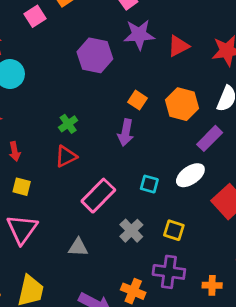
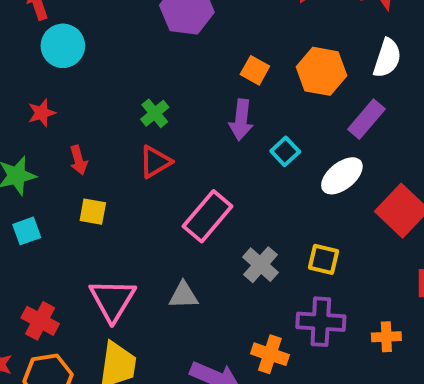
cyan square: (149, 184) -> (285, 151), moved, turned 36
pink triangle: (22, 229) -> (112, 300), moved

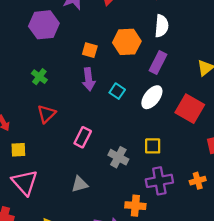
green cross: (155, 113) -> (39, 77), moved
pink rectangle: (208, 216) -> (83, 137), size x0.7
pink triangle: (112, 300) -> (25, 182), moved

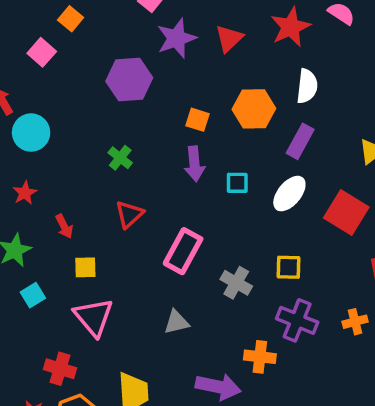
cyan square: (117, 91) -> (237, 183), turned -35
pink rectangle: (83, 137) -> (183, 251), size x1.4
purple cross: (159, 181) -> (297, 320), turned 30

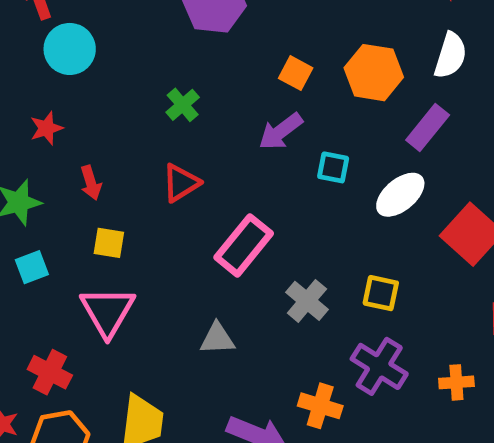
purple arrow: (194, 164) -> (281, 131), turned 48

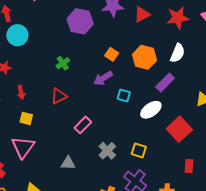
pink rectangle: (244, 245) -> (83, 125), size x0.7

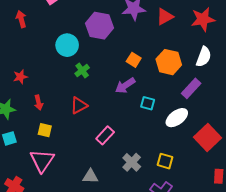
cyan circle: (17, 35) -> (67, 45), moved

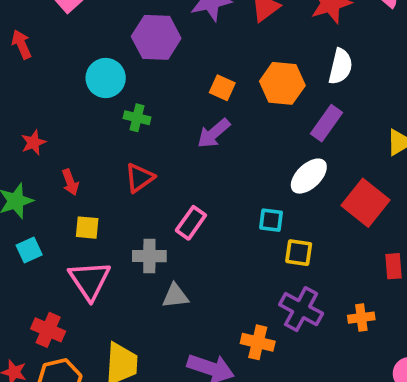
green cross: (82, 71) -> (137, 118), turned -32
cyan square: (148, 103) -> (271, 220), moved
gray cross: (132, 162) -> (149, 256), moved, turned -36

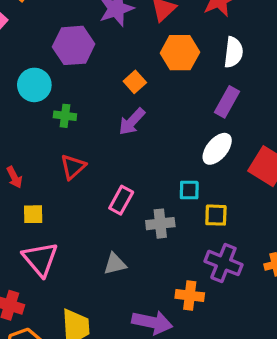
orange hexagon: (282, 83) -> (180, 53), moved
orange square: (222, 88) -> (135, 82), turned 30
gray cross: (149, 256) -> (160, 224), moved

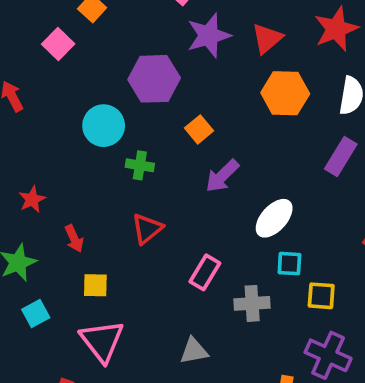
orange square: (135, 82) -> (199, 129), moved
white ellipse: (217, 149) -> (274, 218), moved

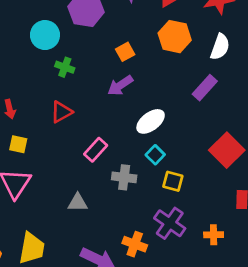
orange square: (199, 129) -> (125, 52), moved
cyan square: (289, 264) -> (155, 155), turned 30

